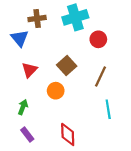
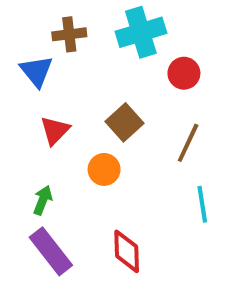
purple rectangle: (27, 134) -> (51, 251), size x1.6

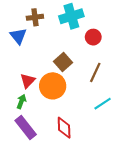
red triangle: (55, 131) -> (28, 81), moved
orange circle: (104, 169) -> (53, 86), size x1.6
cyan line: (202, 204) -> (103, 104), turned 66

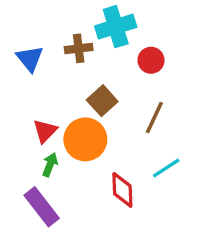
brown cross: (35, 17) -> (79, 48), moved
green arrow: (21, 102) -> (50, 165), moved
red diamond: (64, 128) -> (122, 190), moved

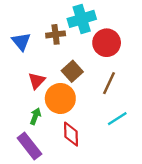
red circle: (151, 60) -> (107, 43), size x1.5
red triangle: (45, 131) -> (37, 81), moved
red diamond: (122, 190) -> (71, 134), moved

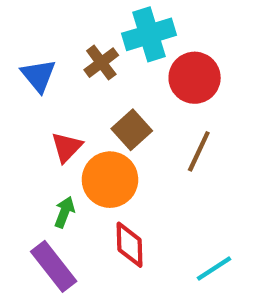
brown cross: (56, 34) -> (101, 63), turned -30
cyan line: (117, 119) -> (214, 268), moved

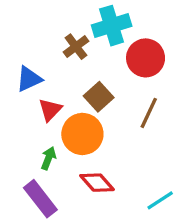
blue triangle: (38, 76) -> (29, 79), moved, turned 44
red diamond: (130, 245) -> (97, 183), turned -40

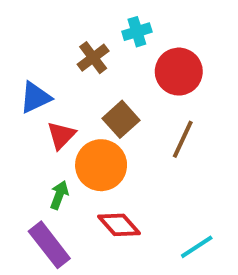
cyan cross: (112, 26) -> (137, 32), size x0.6

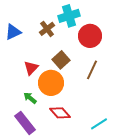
cyan cross: (137, 32) -> (69, 16), size x1.5
blue triangle: (35, 97) -> (13, 32), moved
green arrow: (59, 195) -> (30, 98), turned -72

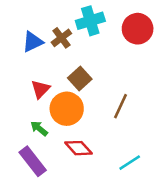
blue triangle: (13, 32) -> (33, 42), moved
red circle: (90, 36) -> (138, 29), moved
brown line: (92, 70) -> (120, 106), moved

